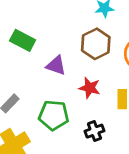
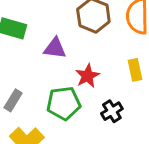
red star: (90, 88) -> (87, 76), moved, turned -30

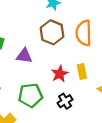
red star: (87, 76) -> (60, 74), moved

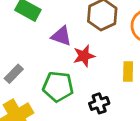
red star: (60, 74) -> (84, 56), moved

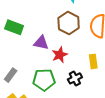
black cross: (99, 103) -> (75, 78), moved

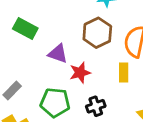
yellow rectangle: (93, 61) -> (124, 72), moved

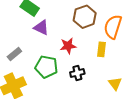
purple triangle: (58, 54) -> (41, 28), moved

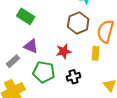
purple triangle: (41, 28) -> (31, 46), moved

